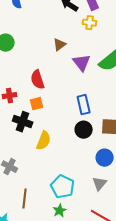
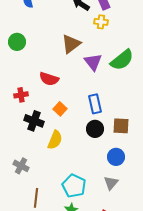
brown triangle: (60, 45) -> (71, 44), size x1.5
red semicircle: (38, 80) -> (49, 79), turned -54
orange square: (37, 104) -> (60, 109), moved, turned -32

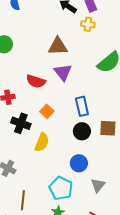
brown triangle: (71, 44) -> (58, 46), turned 35
purple triangle: (93, 62) -> (63, 72), moved
blue circle: (116, 157) -> (79, 163), moved

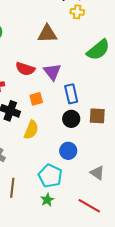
purple triangle: (63, 72) -> (52, 72), moved
orange square: (47, 111) -> (36, 99), turned 32
gray triangle: (98, 185) -> (97, 173), moved, turned -35

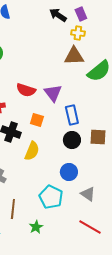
brown triangle: (47, 34) -> (74, 56), moved
orange square: (36, 99) -> (37, 120), turned 32
gray triangle: (97, 173) -> (88, 194), moved
green star: (47, 200) -> (36, 227), moved

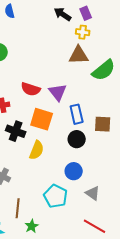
orange square: (37, 120) -> (42, 119), size x1.6
brown square: (98, 137) -> (103, 124), moved
green star: (36, 227) -> (32, 226), moved

